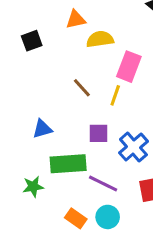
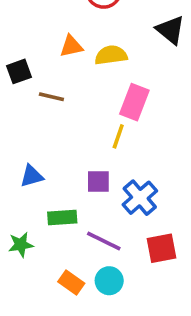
yellow semicircle: (100, 39) -> (111, 55), moved
brown line: (82, 88) -> (51, 97), moved, turned -35
green rectangle: (68, 164) -> (62, 218), size x0.7

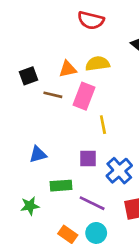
orange triangle: (71, 46) -> (68, 69), moved
pink rectangle: (134, 102) -> (84, 96), moved
yellow line: (118, 136) -> (103, 125), turned -30

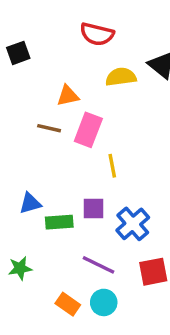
yellow semicircle: (98, 64) -> (121, 77), moved
black square: (28, 76) -> (18, 53), moved
green rectangle: (61, 186) -> (59, 222), moved

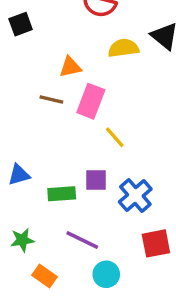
yellow line: (112, 166) -> (115, 137), turned -30
blue triangle: (30, 203) -> (19, 175), moved
purple line: (99, 265) -> (82, 240), moved
orange rectangle: (68, 304) -> (45, 276), moved

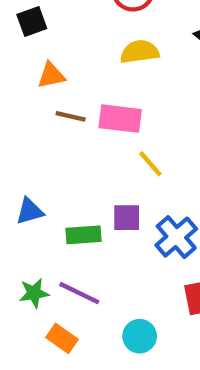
yellow semicircle: (123, 48) -> (140, 52), moved
orange triangle: (70, 67) -> (51, 75), moved
pink rectangle: (91, 101) -> (120, 119), turned 76
purple line: (82, 240) -> (79, 293), moved

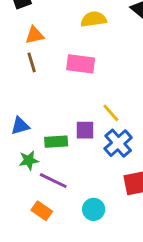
brown line: (71, 116) -> (32, 62), moved, turned 60
yellow line: (150, 164) -> (111, 113), moved
green star: (34, 293) -> (29, 160), moved

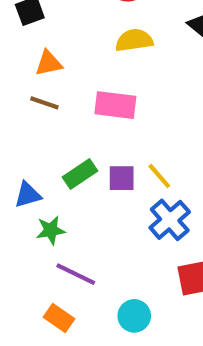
brown line: (32, 62) -> (44, 103), turned -54
purple square: (85, 130) -> (122, 178), moved
green rectangle: (56, 142) -> (80, 174), moved, turned -30
green star: (29, 160) -> (51, 230), moved

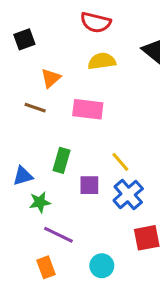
orange triangle: (49, 63) -> (51, 78), moved, turned -30
green rectangle: (80, 174) -> (62, 160), turned -40
purple square: (122, 178) -> (89, 185), moved
orange rectangle: (59, 318) -> (46, 267), turned 35

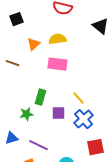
yellow semicircle: (102, 61) -> (58, 39), moved
brown line: (35, 108) -> (12, 63), moved
blue triangle: (23, 176) -> (12, 138), moved
green star: (40, 202) -> (26, 114), moved

